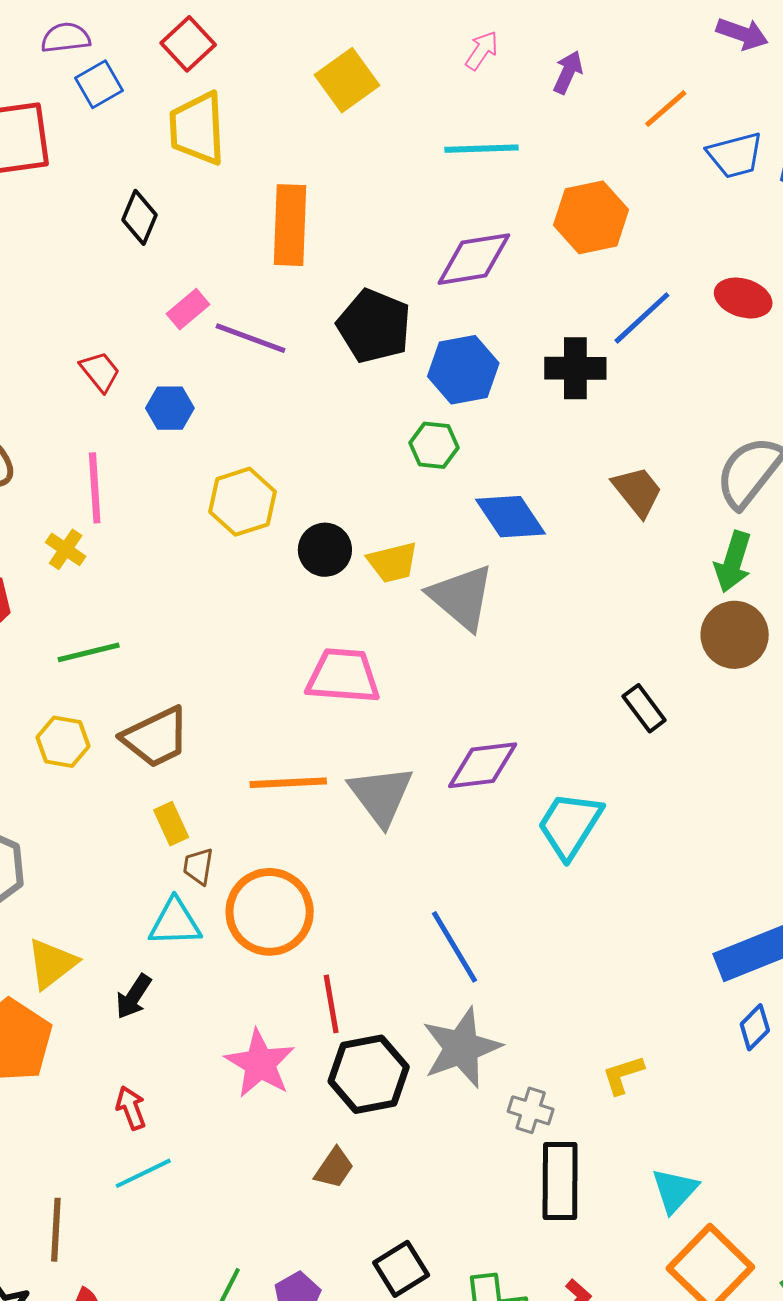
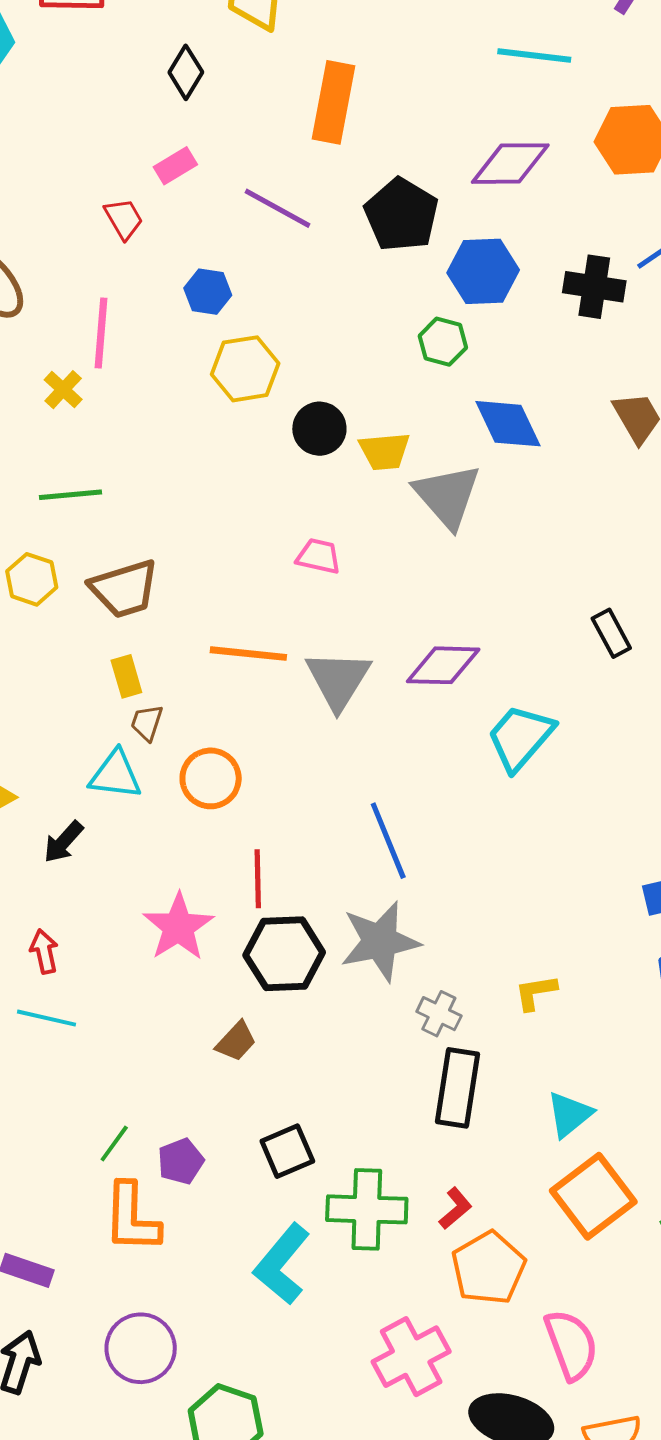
pink rectangle: (188, 309) -> (175, 166), moved
blue hexagon: (170, 408) -> (208, 292), moved
pink trapezoid: (343, 676) -> (319, 556), size x0.6
orange circle: (270, 912) -> (211, 778), size x0.7
cyan line: (143, 1173) -> (46, 1018), turned 30

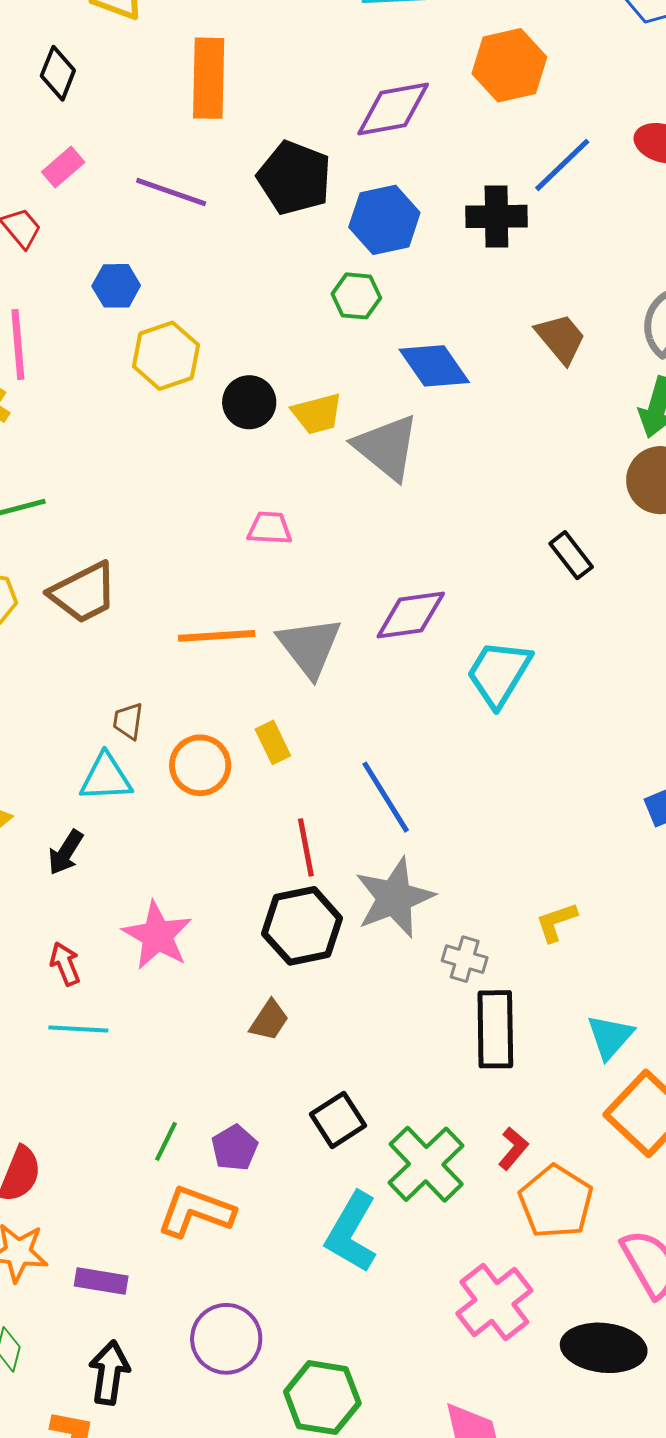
yellow rectangle: (126, 676) -> (273, 742), moved
red line: (258, 879) -> (306, 847), moved
pink star: (178, 927) -> (157, 935), moved
green cross: (367, 1209) -> (426, 1164), turned -36
orange L-shape: (132, 1218) -> (196, 1212), turned 118

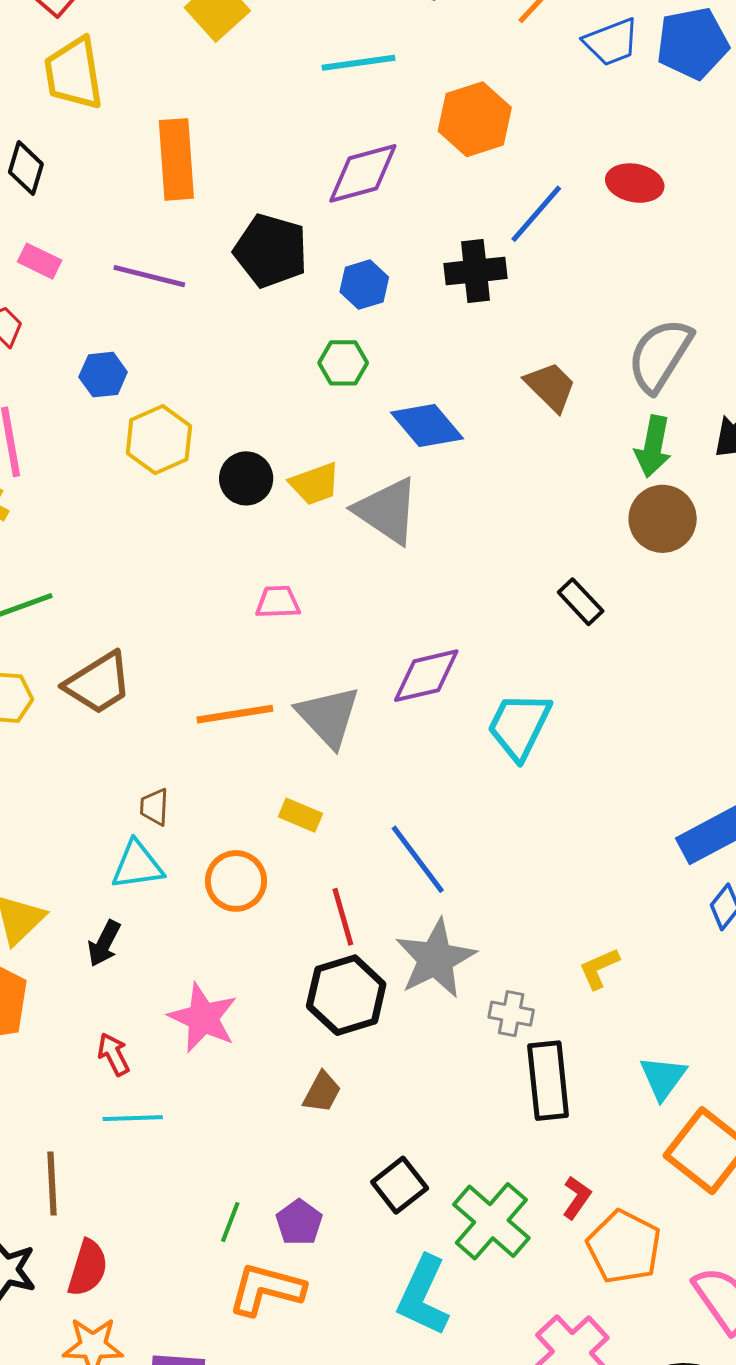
pink rectangle: (63, 167) -> (40, 261), turned 72
blue hexagon: (384, 220) -> (364, 285), size x0.7
yellow rectangle: (273, 742) -> (300, 815), turned -36
orange circle: (200, 765) -> (236, 881), moved

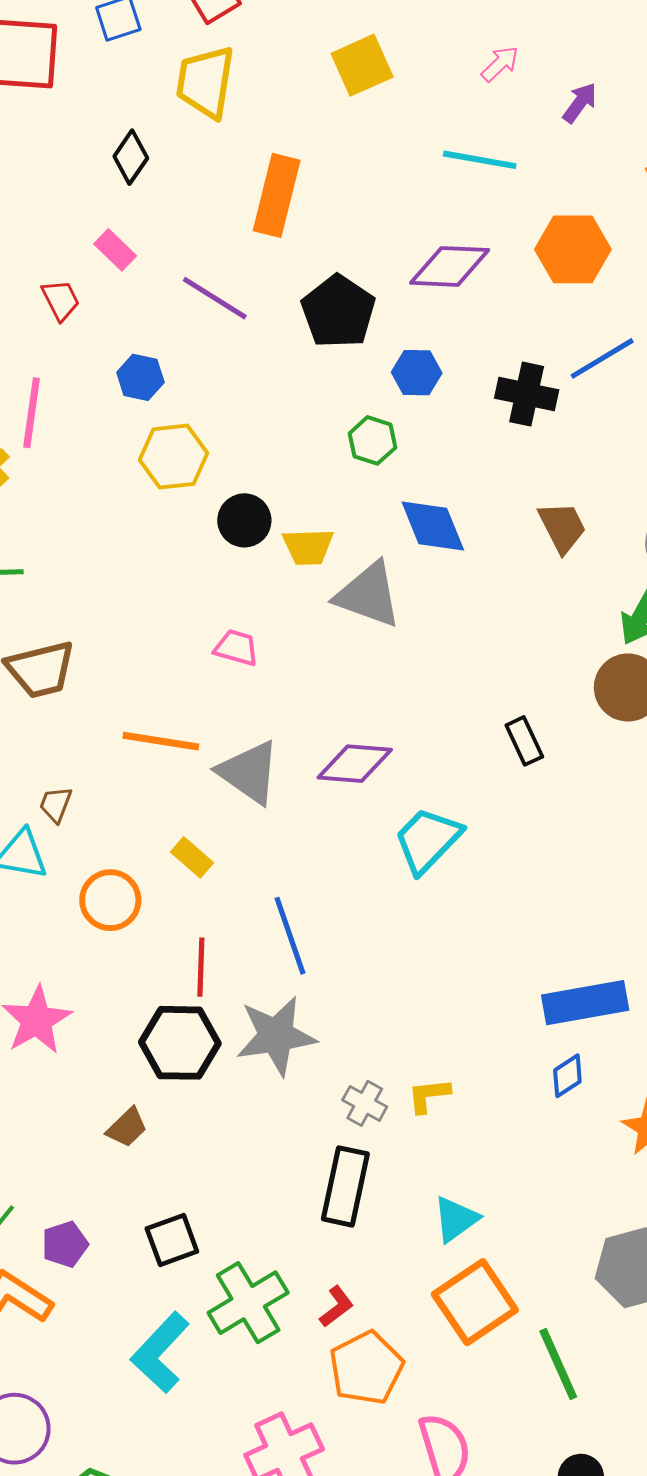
gray triangle: (387, 511) -> (368, 595), turned -32
gray triangle: (328, 717) -> (249, 772), turned -30
gray cross: (511, 1014) -> (365, 1103), moved

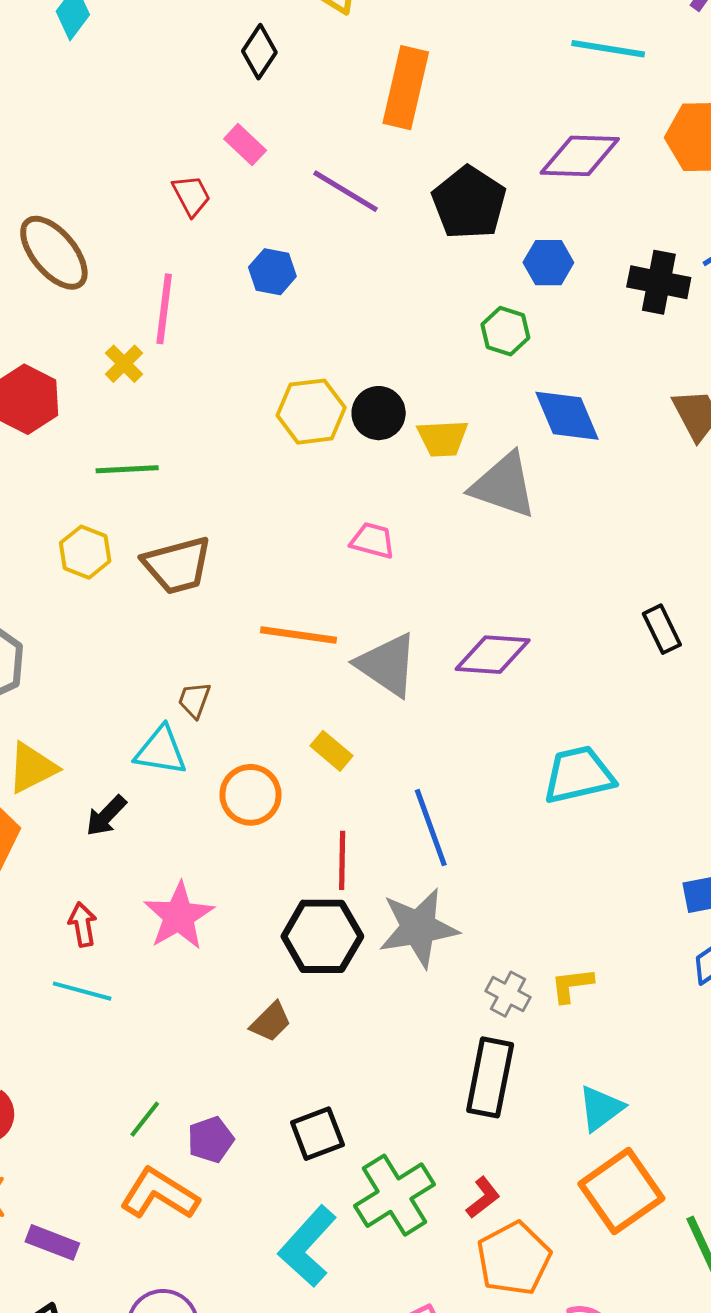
yellow hexagon: (173, 457) -> (311, 412), moved
cyan trapezoid: (428, 840) -> (579, 775), moved, turned 34

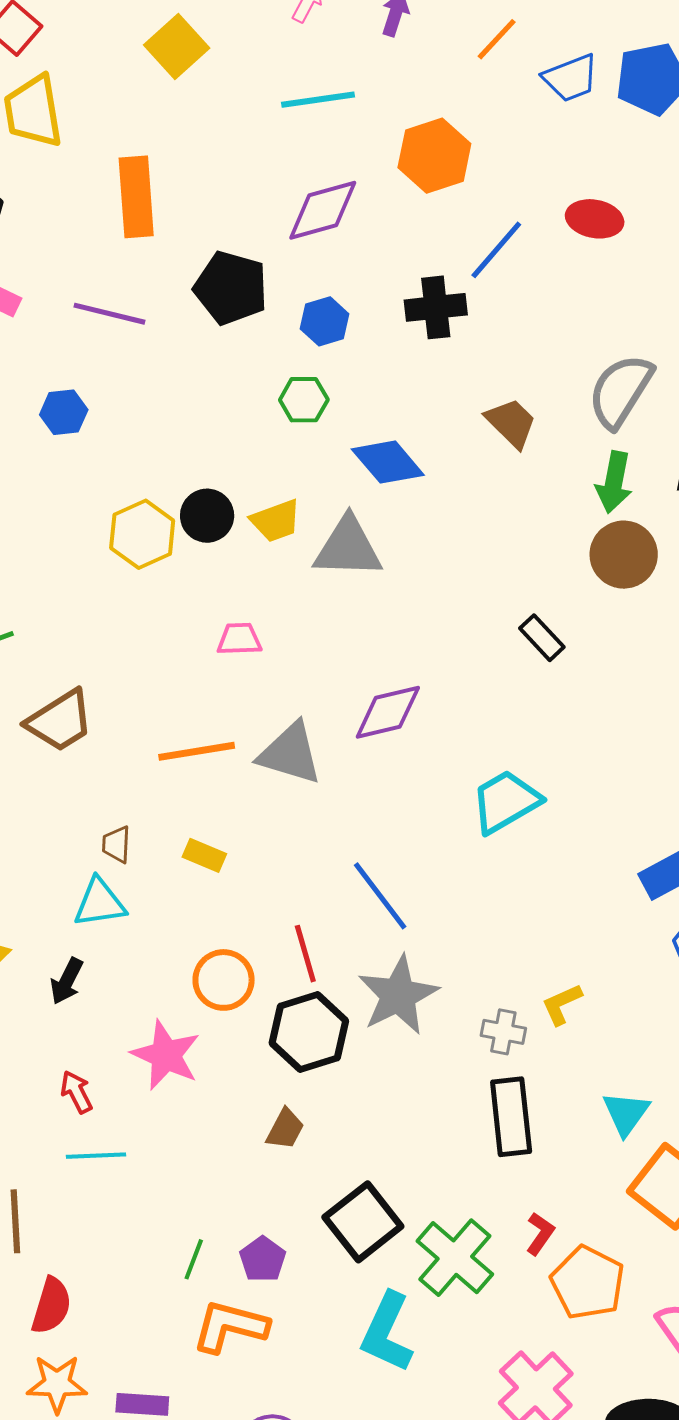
yellow rectangle: (332, 751) -> (204, 855), moved
orange circle: (251, 795) -> (224, 980), moved
black square: (317, 1134) -> (363, 1222), size x1.4

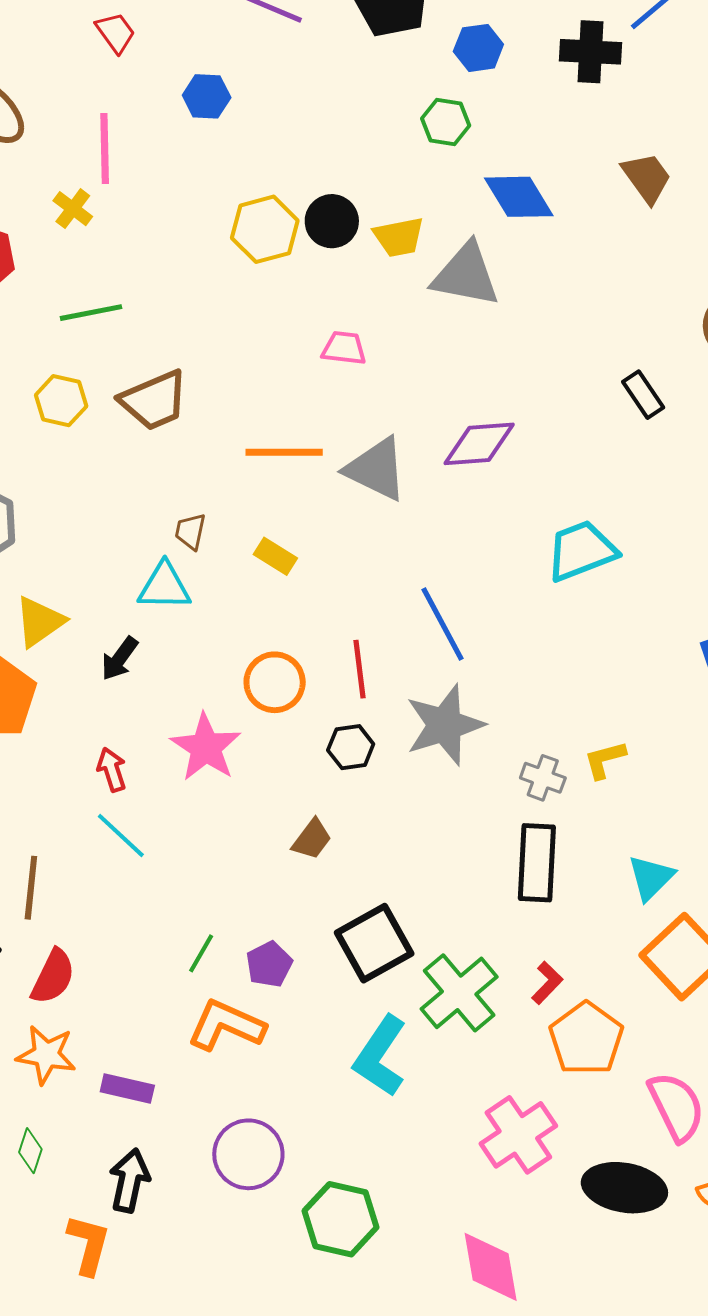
black hexagon: (309, 1032) -> (351, 747), size x0.6
cyan line: (96, 1156) -> (121, 836), turned 36

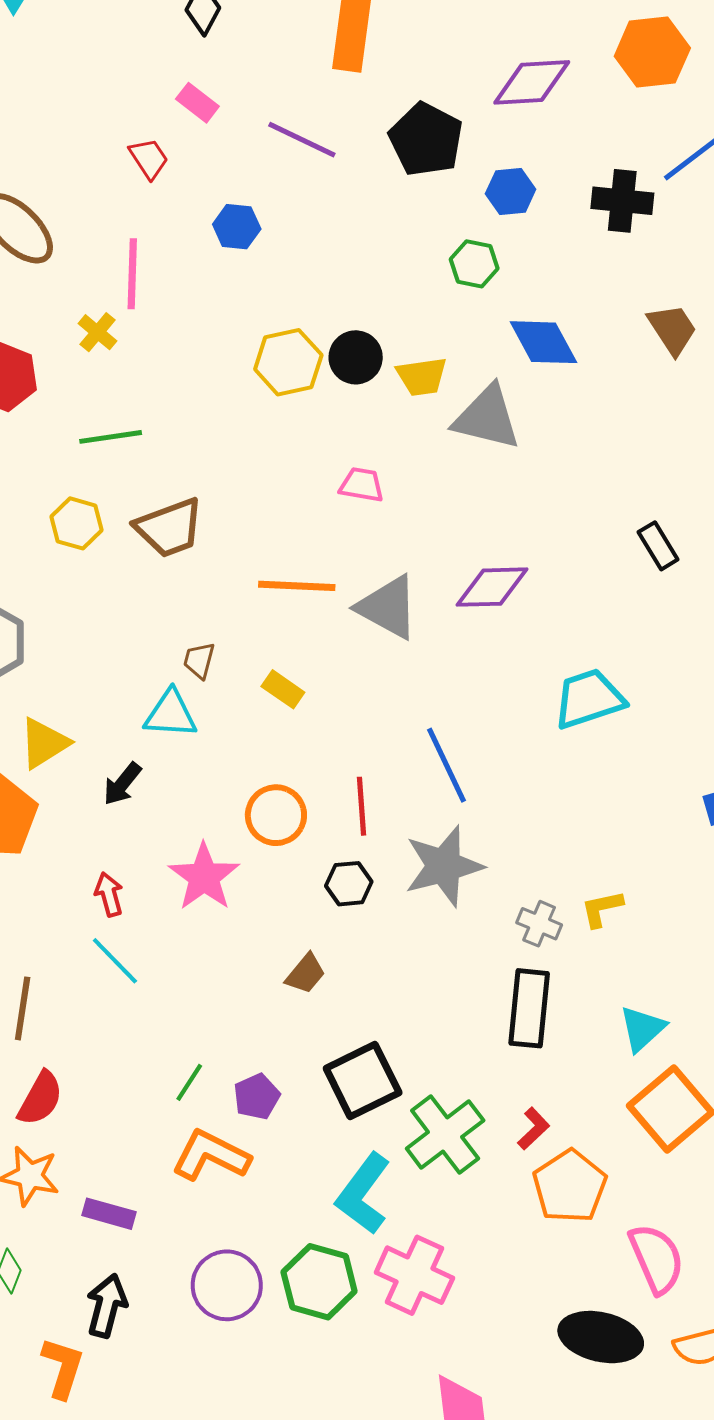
pink cross: (518, 1135) -> (414, 1275), moved, turned -34
green hexagon: (341, 1219) -> (319, 1282), moved

